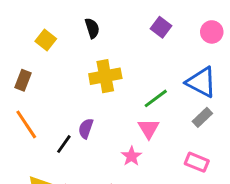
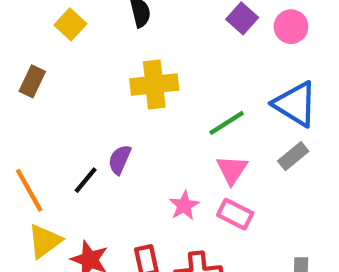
pink circle: (212, 32) -> (291, 27), moved
orange line: (26, 124) -> (29, 190), moved
pink triangle: (149, 128) -> (232, 170), moved
pink rectangle: (197, 162) -> (235, 214), moved

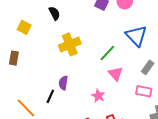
blue triangle: (295, 104) -> (136, 36), turned 30
gray rectangle: (293, 156) -> (148, 67), moved
pink rectangle: (235, 214) -> (144, 91), moved

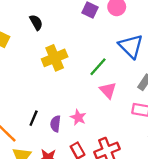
purple semicircle: (63, 83) -> (55, 124), moved
pink star: (98, 96) -> (78, 117), moved

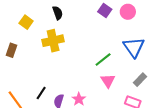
yellow cross: (55, 58) -> (53, 41), moved

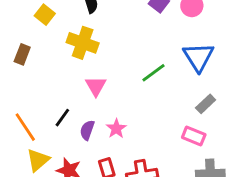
yellow cross: (53, 41) -> (83, 43), turned 30
pink triangle: (108, 81) -> (96, 86), moved

